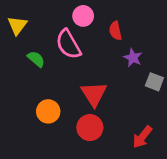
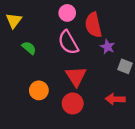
red semicircle: (115, 31) -> (93, 25), size x1.6
pink semicircle: (68, 44) -> (68, 42), moved
red arrow: (142, 137) -> (115, 99), moved, turned 54

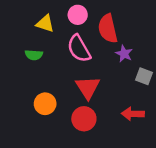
yellow triangle: (14, 21) -> (45, 24), moved, turned -49
green semicircle: (29, 48) -> (34, 55), turned 144

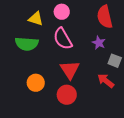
red semicircle: (108, 29) -> (105, 17), moved
green semicircle: (34, 55) -> (27, 44), size x1.6
red arrow: (133, 114) -> (106, 81), moved, turned 36

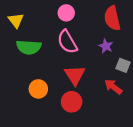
yellow triangle: (36, 19) -> (16, 20), moved, turned 35

